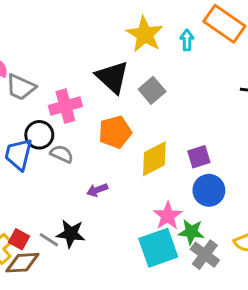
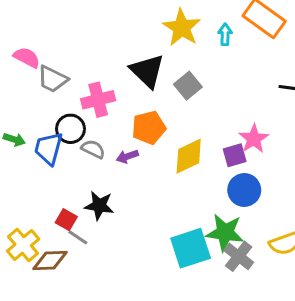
purple arrow: (97, 190) -> (127, 156), moved
pink star: (168, 216) -> (254, 139), moved
green star: (191, 232) -> (225, 232), size x1.4
black star: (71, 234) -> (99, 206), moved
red square: (19, 239) -> (66, 220), moved

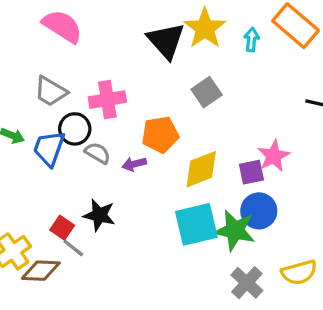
pink semicircle: (27, 57) -> (62, 26), moved, size x1.4
black triangle: (147, 71) -> (166, 41), moved
gray trapezoid: (52, 79) -> (51, 91), moved
green star: (225, 232) -> (235, 230), moved
cyan square: (191, 248) -> (196, 224), moved

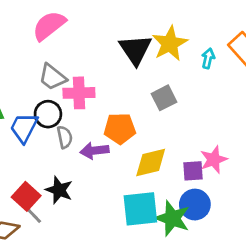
pink semicircle: (62, 26) -> (49, 26), turned -78
gray trapezoid: (51, 91) -> (52, 77), moved
gray semicircle: (98, 153) -> (65, 137), turned 40
purple arrow: (134, 164) -> (94, 151), size x1.4
red square: (62, 228) -> (26, 196), size x1.4

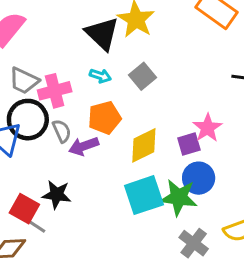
cyan arrow: (208, 58) -> (100, 76), moved, turned 108
black circle: (48, 114) -> (28, 120), size x1.4
gray semicircle: (65, 137) -> (62, 131), moved

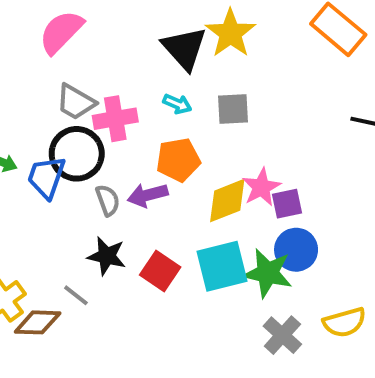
gray square: (142, 76) -> (233, 109), turned 32
pink star: (207, 128) -> (261, 187), moved
gray semicircle: (62, 131) -> (108, 200), moved
red square: (24, 209) -> (160, 271), moved

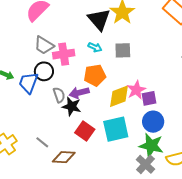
black circle: (77, 154) -> (44, 71), size x0.7
black star: (107, 256) -> (72, 106), moved
green star: (268, 273) -> (151, 146), moved
brown diamond: (38, 322) -> (64, 157), moved

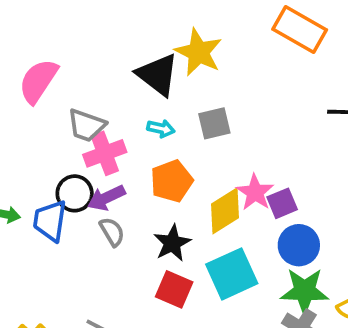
gray trapezoid: (44, 45) -> (86, 125), moved
purple arrow: (79, 93) -> (106, 198), moved
black star: (72, 106) -> (172, 243), moved, turned -30

